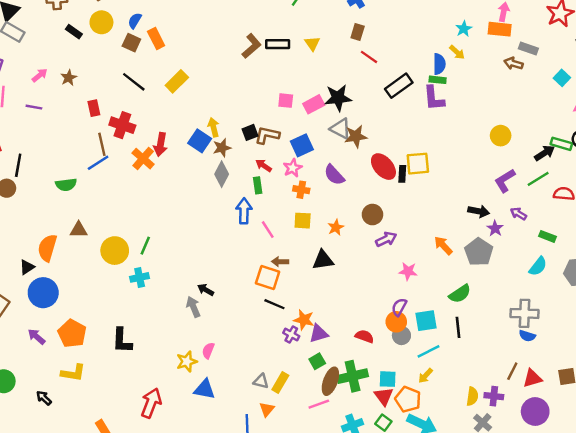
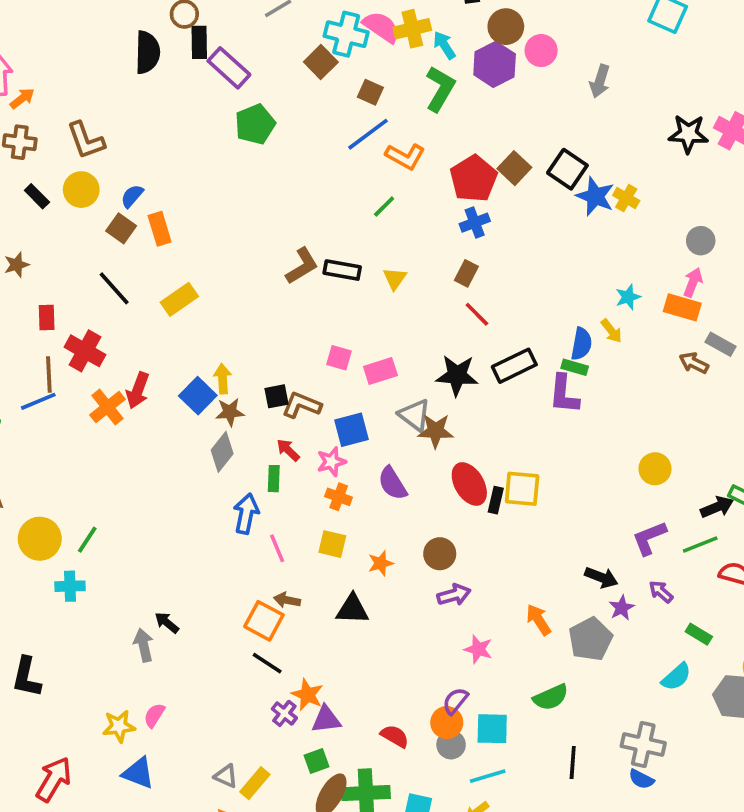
black star: (338, 98) -> (457, 375), moved
black line: (458, 327) -> (573, 763), moved

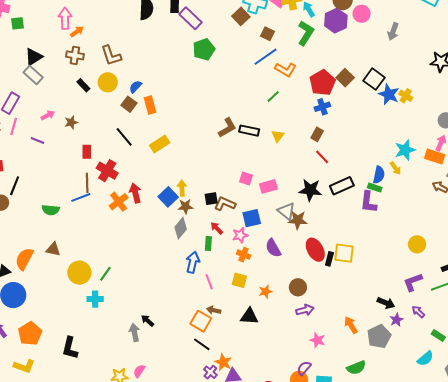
cyan star: (628, 297) -> (405, 150), size x1.5
red arrow: (138, 390) -> (135, 193), turned 144

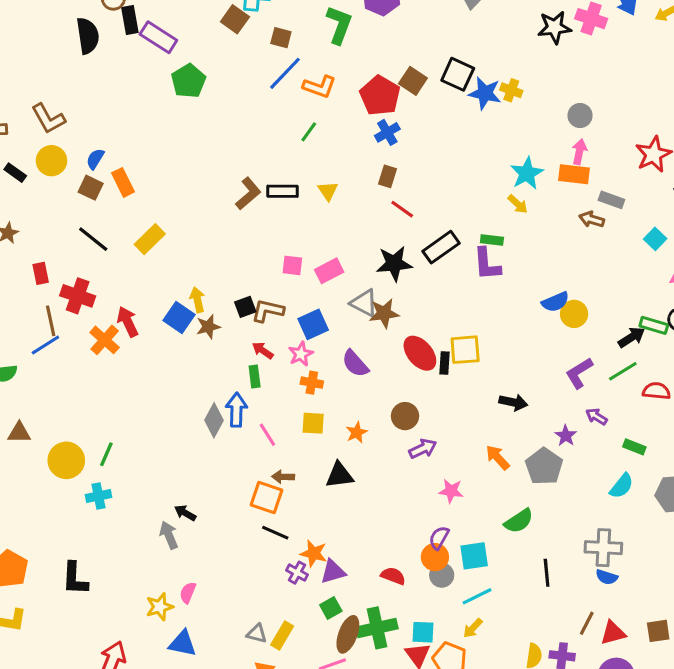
blue semicircle: (379, 175) -> (555, 302), moved, turned 66
gray diamond: (181, 228) -> (214, 420), moved
black arrow: (386, 303) -> (513, 402), moved

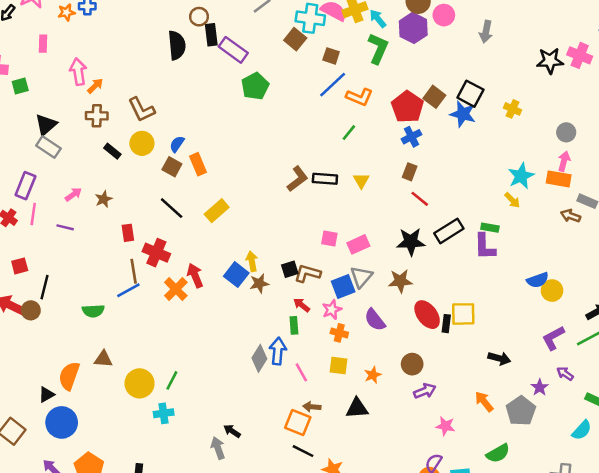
blue star: (485, 93) -> (463, 114), moved
gray triangle: (364, 303) -> (361, 277), moved, turned 40

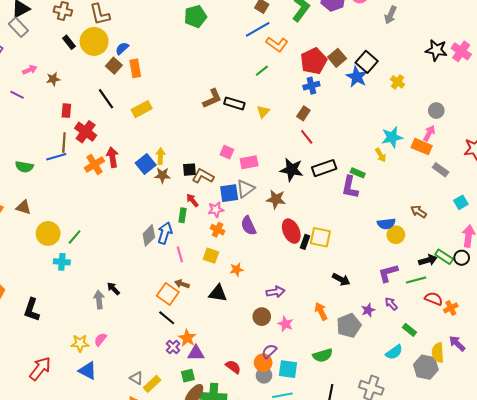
yellow circle: (142, 143) -> (94, 41), size x1.4
brown arrow: (571, 216) -> (419, 212), moved
brown circle: (412, 364) -> (262, 317), moved

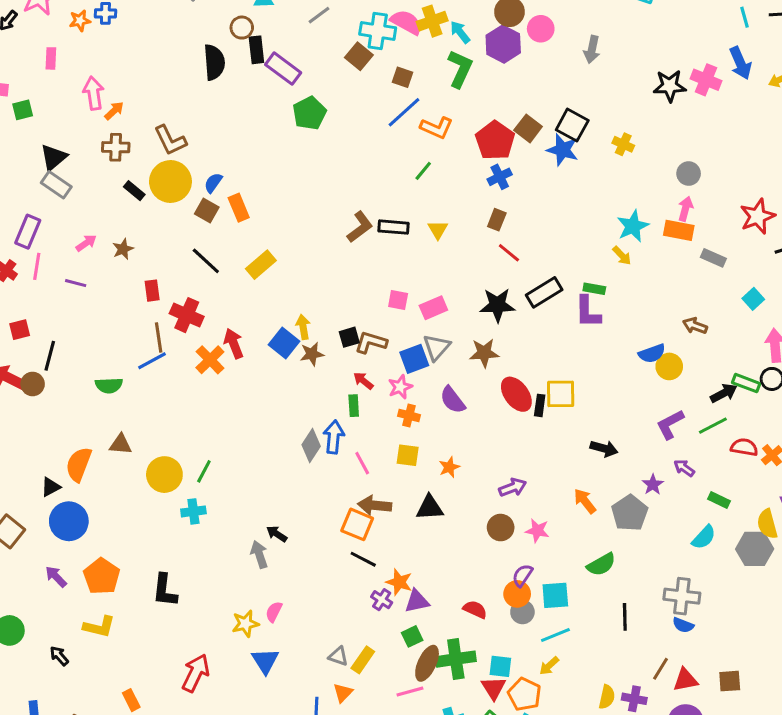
brown arrow: (182, 284) -> (375, 505), size x1.5
blue triangle: (88, 371) -> (265, 661), turned 42

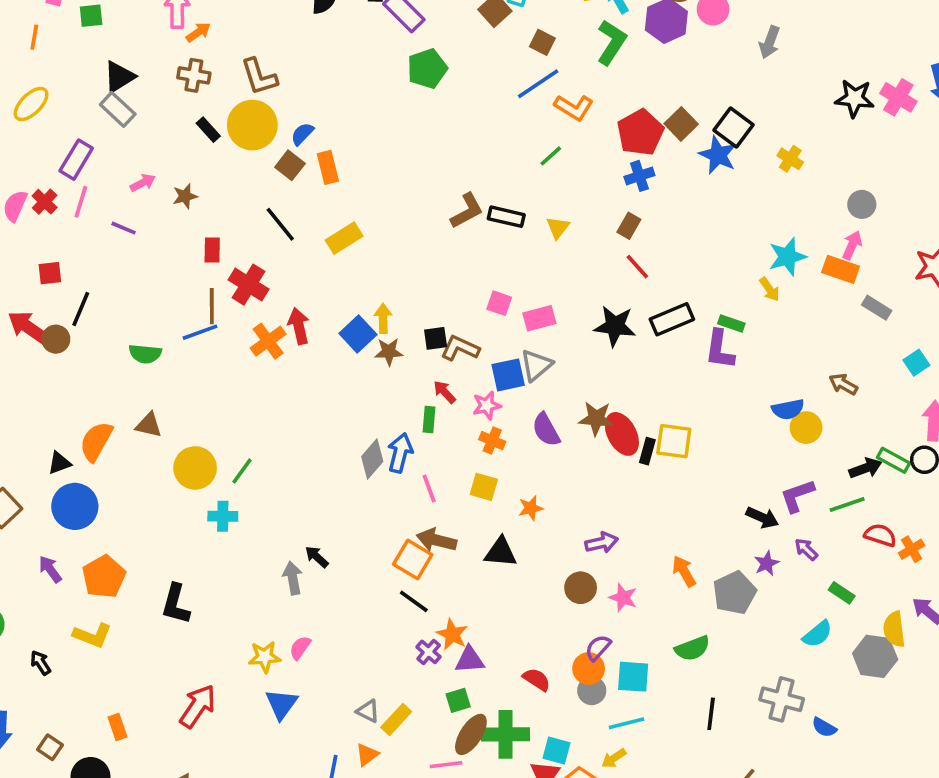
brown star: (484, 353) -> (596, 419), moved
black arrow: (604, 448) -> (762, 517), moved
blue semicircle: (683, 625) -> (824, 727), moved

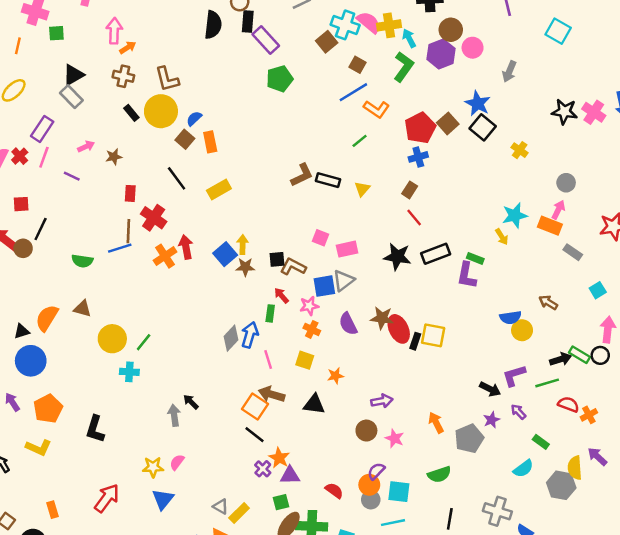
blue star: (718, 155) -> (478, 103), moved

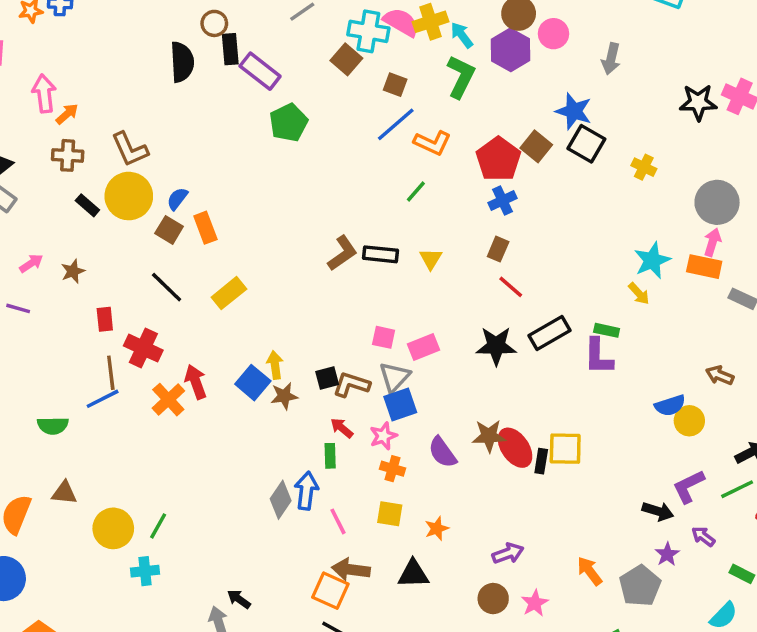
gray circle: (566, 183) -> (717, 202), size x1.6
gray triangle: (344, 280) -> (395, 377), moved
pink star: (395, 438) -> (535, 603), turned 30

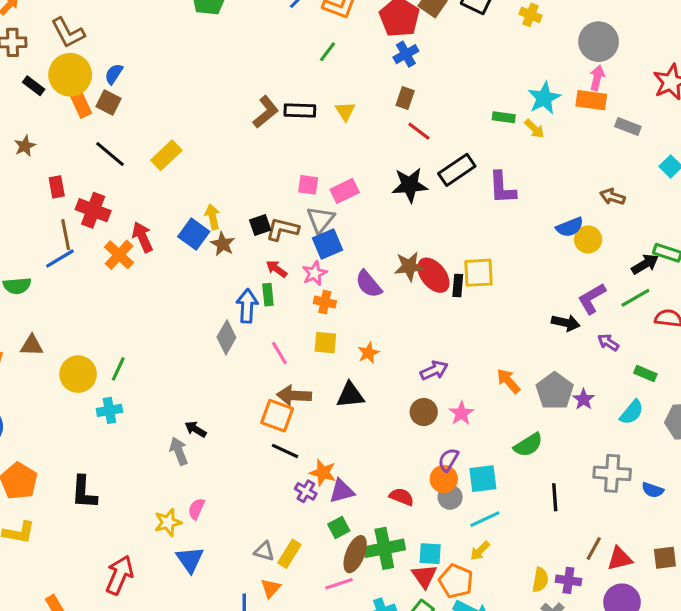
orange rectangle: (205, 228) -> (80, 103), moved
green rectangle: (607, 330) -> (504, 117), moved
brown star: (284, 396) -> (223, 244), turned -30
blue arrow: (306, 491) -> (247, 306), moved
purple star: (667, 554) -> (584, 399), moved

